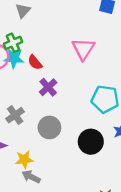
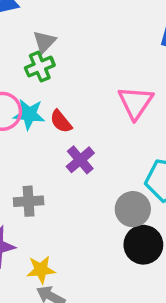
green cross: (13, 43) -> (40, 67), moved
gray cross: (15, 115) -> (29, 201), turned 30
gray circle: (49, 127) -> (133, 209), moved

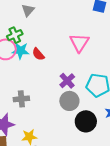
green cross: (40, 67) -> (15, 35), moved
purple cross: (80, 160) -> (67, 81), moved
gray circle: (133, 209) -> (69, 101), moved

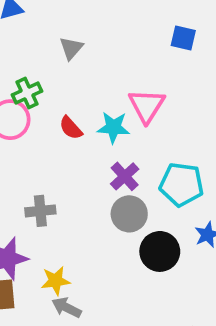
gray triangle: (28, 10) -> (71, 48), moved
cyan star: (20, 51) -> (113, 127), moved

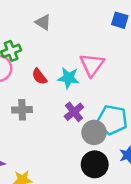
gray triangle: (71, 48) -> (43, 22), turned -42
gray cross: (40, 211) -> (22, 110), moved
gray circle: (129, 214) -> (94, 132), moved

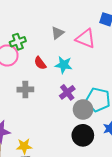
gray triangle: (43, 22) -> (58, 33), moved, turned 48
pink triangle: (92, 65) -> (86, 39), moved, turned -45

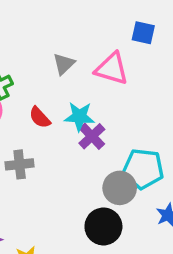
purple cross: (67, 92) -> (92, 136), moved
black circle: (83, 135) -> (103, 226), moved

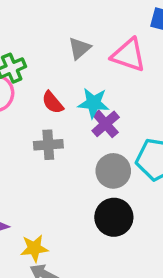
gray cross: (20, 164) -> (48, 145), moved
gray circle: (120, 188) -> (113, 171), moved

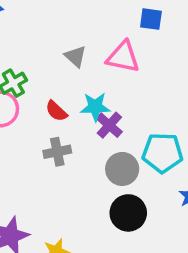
gray triangle: (79, 48) -> (75, 56), turned -30

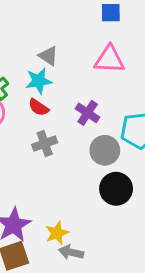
pink triangle: (123, 57) -> (109, 59), moved
cyan star: (95, 107) -> (39, 81), moved

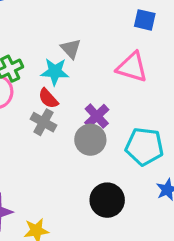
gray cross: (45, 144) -> (43, 122), moved, turned 35
gray circle: (105, 150) -> (90, 140), moved

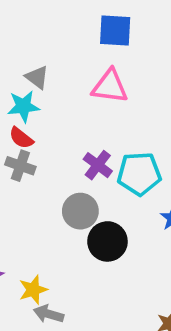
blue square: (145, 20) -> (115, 31), size x1.4
purple cross: (97, 116) -> (98, 165), moved
gray circle: (90, 140) -> (80, 211), moved

